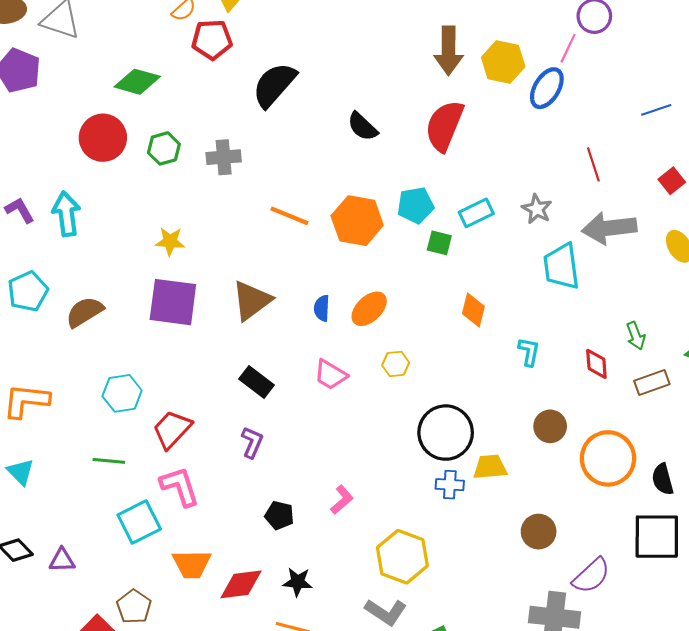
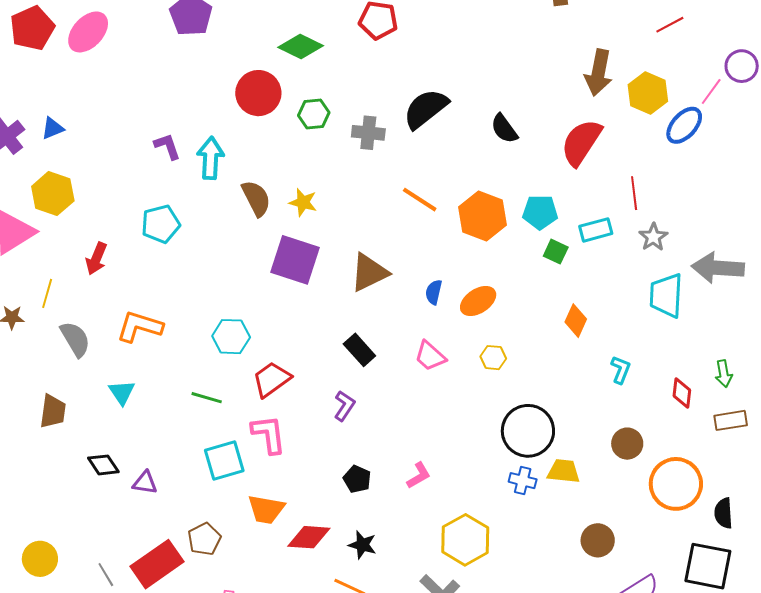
black semicircle: (274, 85) -> (426, 109), moved
red line: (593, 164) -> (634, 193), moved
brown semicircle: (85, 312) -> (256, 198), moved, turned 84

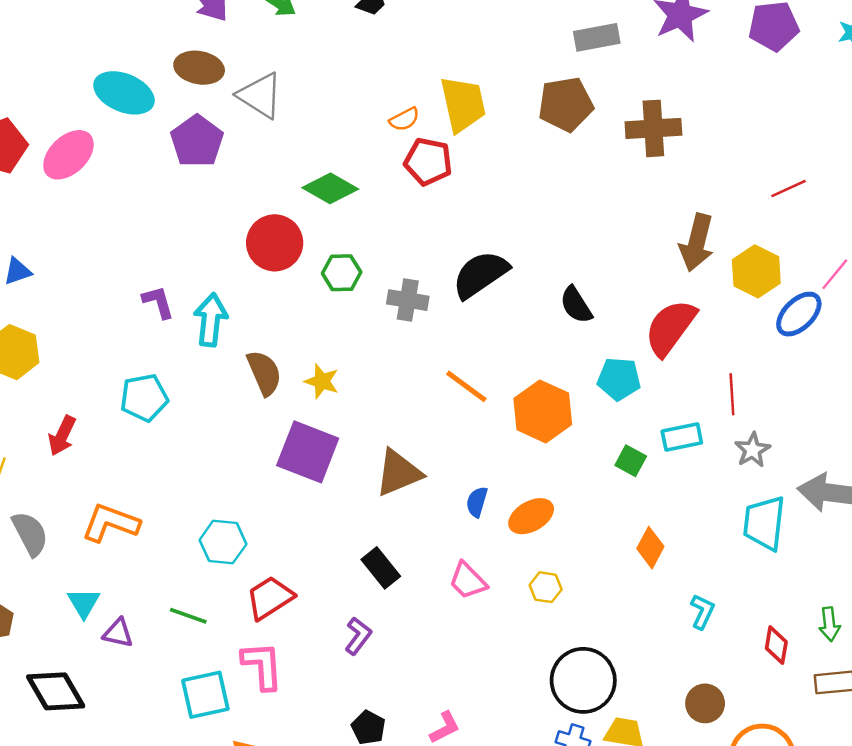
cyan pentagon: (540, 212) -> (619, 379), moved
black diamond: (103, 465) -> (56, 691), size x1.5
purple triangle: (145, 483) -> (118, 633), moved

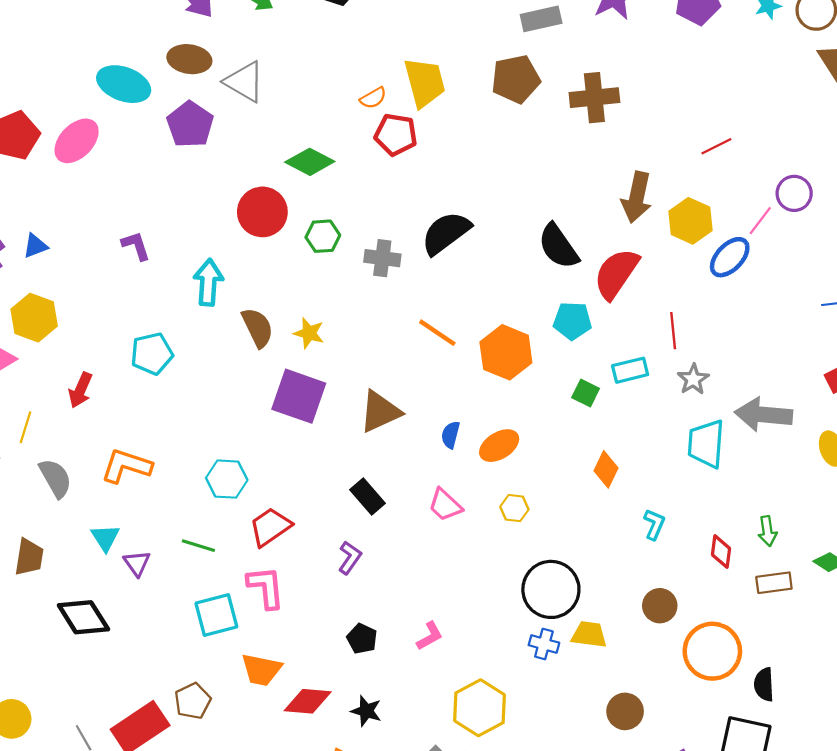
purple L-shape: (158, 302) -> (136, 246), moved
black semicircle: (576, 305) -> (558, 246), moved, size x1.4
purple triangle: (118, 633) -> (137, 563), turned 44

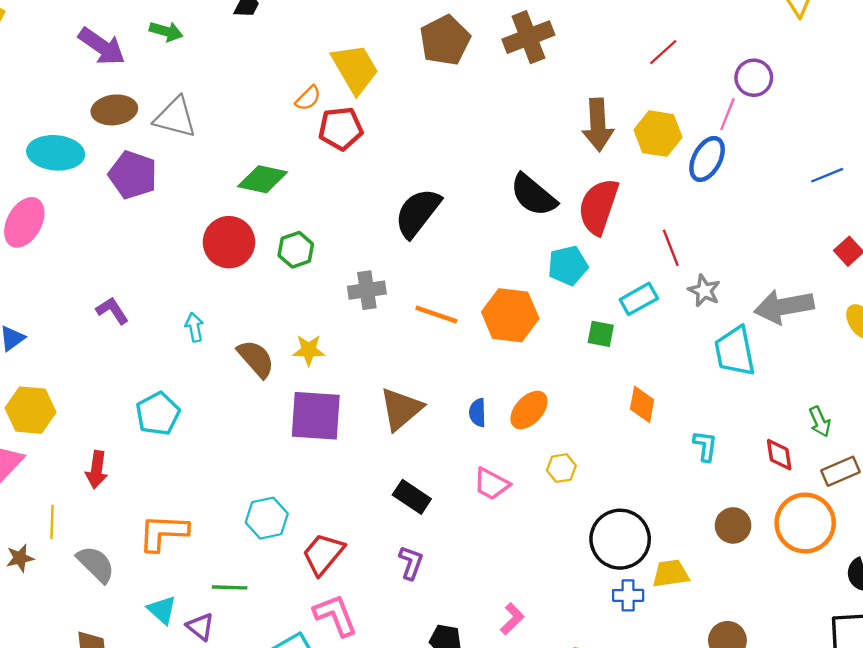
gray cross: (382, 258) -> (367, 290), moved
cyan arrow: (208, 282) -> (194, 327), size x0.6
green line: (198, 546) -> (230, 587), moved
orange circle: (712, 651) -> (805, 523), moved

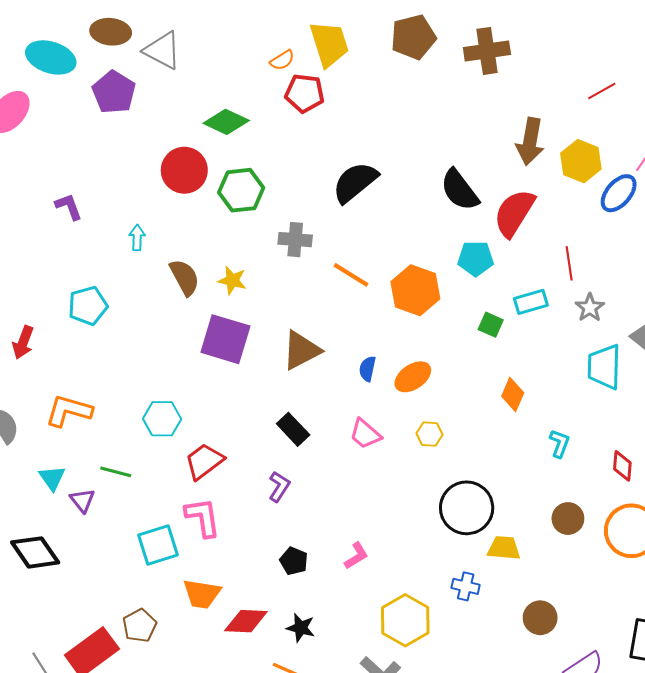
green hexagon: (296, 250) -> (241, 190), size x1.4
blue cross: (628, 595) -> (466, 586), moved

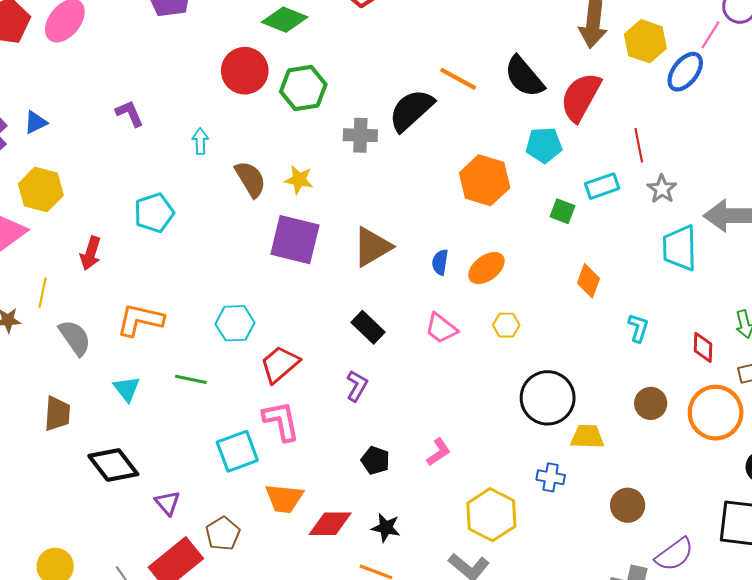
black semicircle: (355, 182) -> (411, 110), moved
orange line: (351, 275) -> (458, 79), moved
purple triangle: (82, 500) -> (167, 503), moved

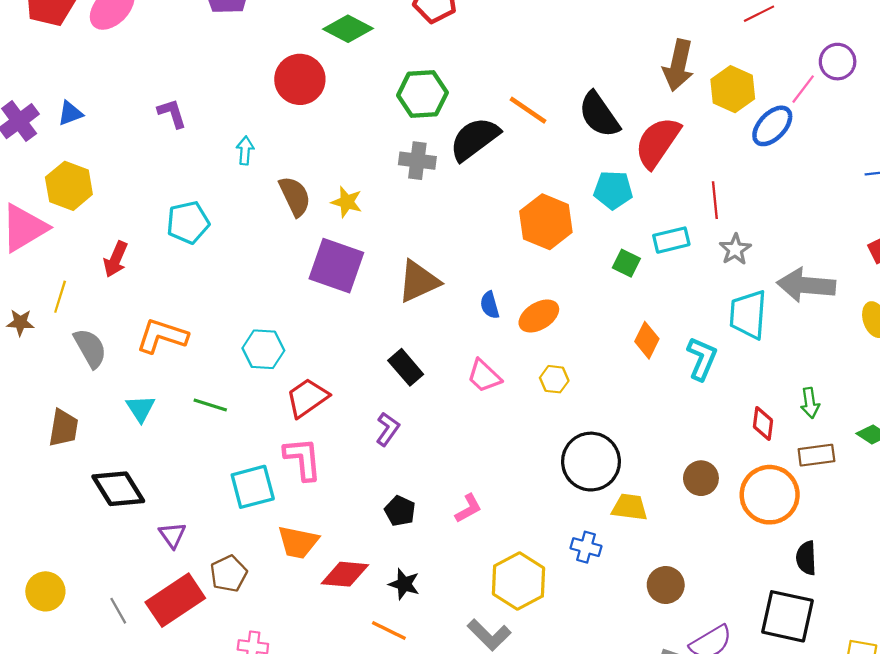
green hexagon: (303, 88) -> (422, 94), moved
blue semicircle: (440, 262) -> (490, 305), turned -30
cyan L-shape: (638, 328) -> (702, 359), moved, size x1.4

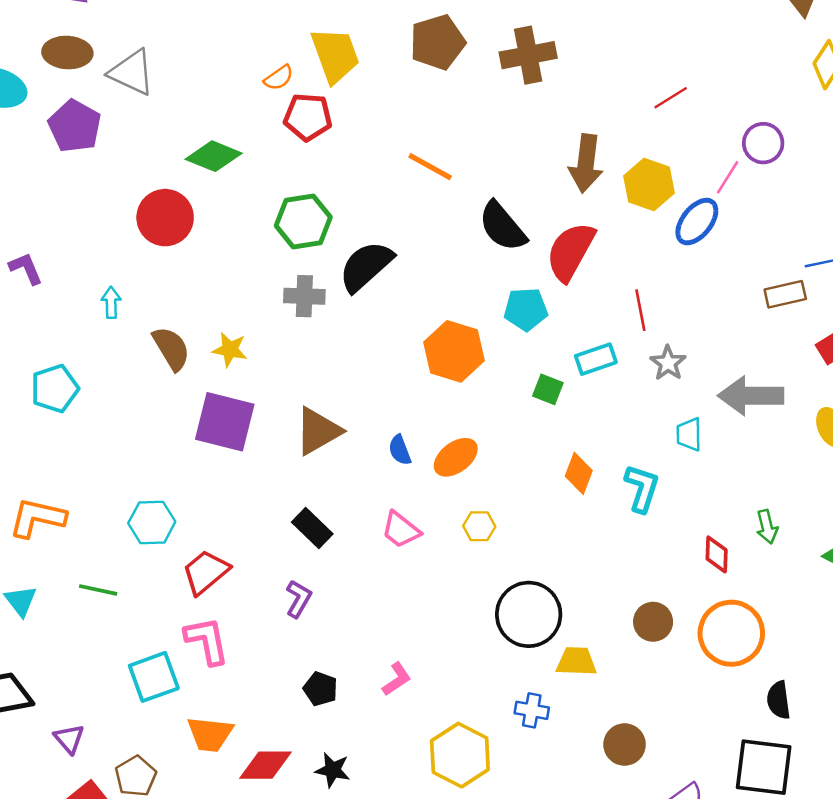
orange line: (528, 110) -> (430, 167), moved
cyan trapezoid: (748, 315) -> (689, 434), size x0.6
brown rectangle: (816, 455) -> (785, 294), moved

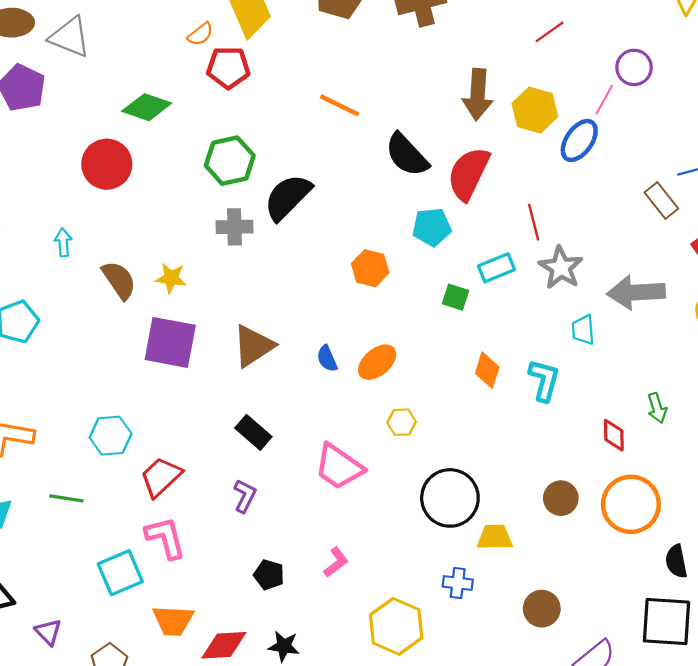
brown rectangle: (785, 294) -> (661, 201), turned 68
orange hexagon: (454, 351) -> (370, 268), size x0.7
gray star: (668, 363) -> (561, 268), size x1.4
pink trapezoid: (401, 530) -> (339, 467), moved, size x1.4

